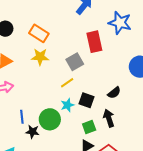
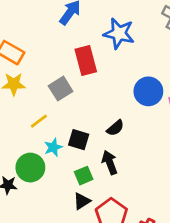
yellow line: (67, 83) -> (39, 121), moved

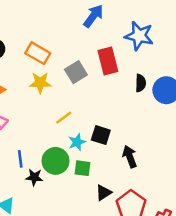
gray square: (61, 89) -> (76, 72), moved
black semicircle: (115, 128) -> (141, 83), moved, turned -48
green square: (84, 176) -> (83, 168), moved, turned 30

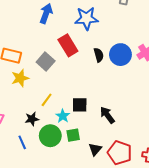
black star: (34, 177) -> (32, 119), moved

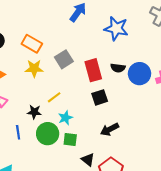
red rectangle: (68, 45) -> (93, 70), moved
black semicircle: (99, 55) -> (118, 68), turned 96
black square: (80, 105) -> (100, 97), moved, turned -35
black arrow: (107, 115) -> (110, 129), turned -96
black triangle: (95, 149) -> (88, 160), turned -48

